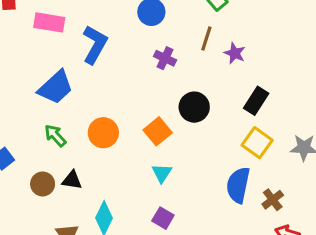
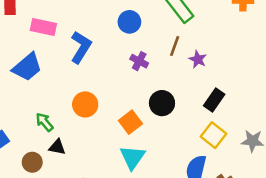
blue trapezoid: (56, 87) -> (27, 67), moved
orange circle: (103, 133) -> (85, 104), moved
cyan triangle: (162, 173) -> (132, 157), size x1.5
black triangle: (72, 180) -> (57, 147), moved

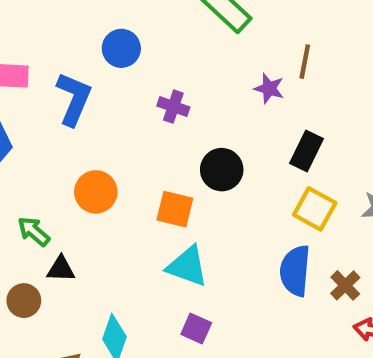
blue circle: (129, 22) -> (121, 48), moved
brown line: (175, 46) -> (305, 62), moved
orange square: (130, 122) -> (175, 209), turned -30
cyan triangle: (132, 157) -> (187, 266), turned -36

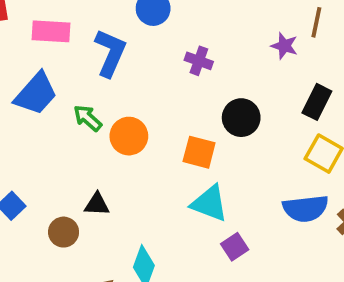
green arrow: (34, 231) -> (88, 118), moved
blue semicircle: (295, 271) -> (305, 208), turned -102
purple square: (196, 329) -> (235, 247), moved, turned 32

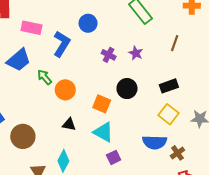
purple star: (284, 46) -> (136, 53), moved
black rectangle: (317, 102) -> (169, 86), turned 36
black triangle: (97, 204) -> (69, 124), moved
brown circle: (64, 232) -> (23, 136), size x1.5

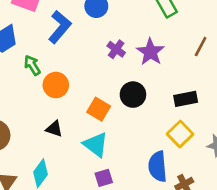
purple star: (136, 53) -> (150, 52), size x1.5
blue semicircle: (155, 142) -> (158, 166), turned 75

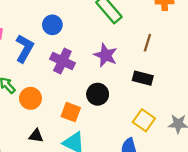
purple cross: (116, 49) -> (62, 61), moved, size x1.5
black rectangle: (186, 99) -> (143, 78), moved, turned 36

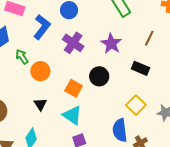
black triangle: (36, 136) -> (40, 104), turned 40

